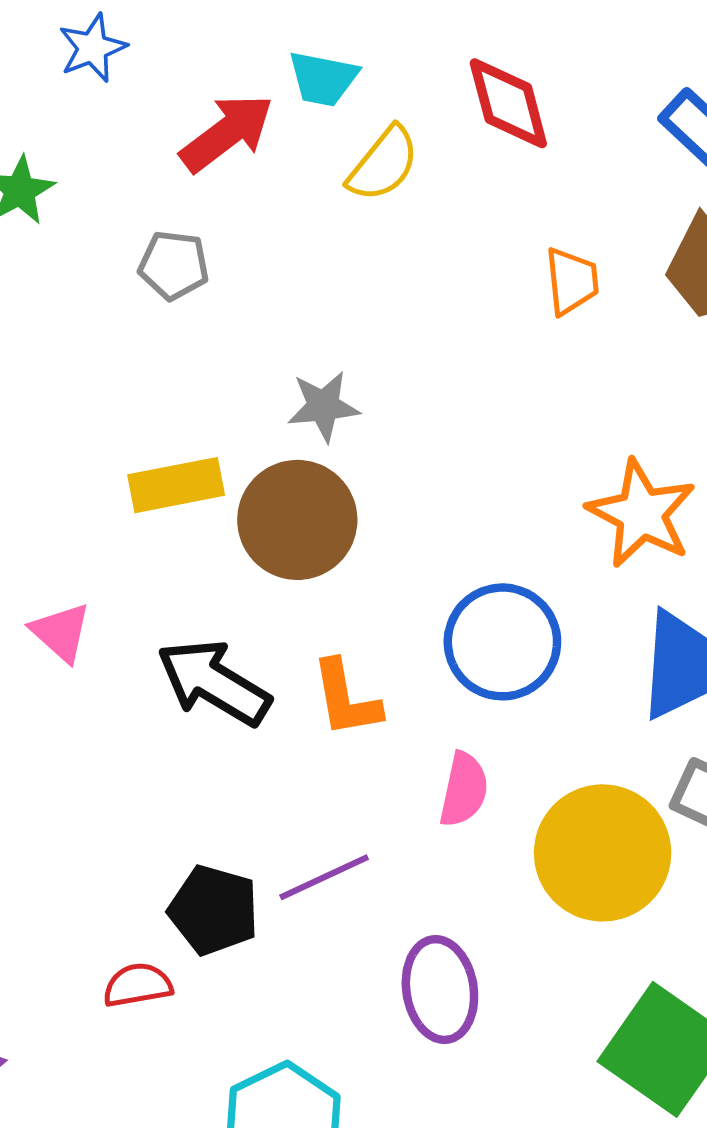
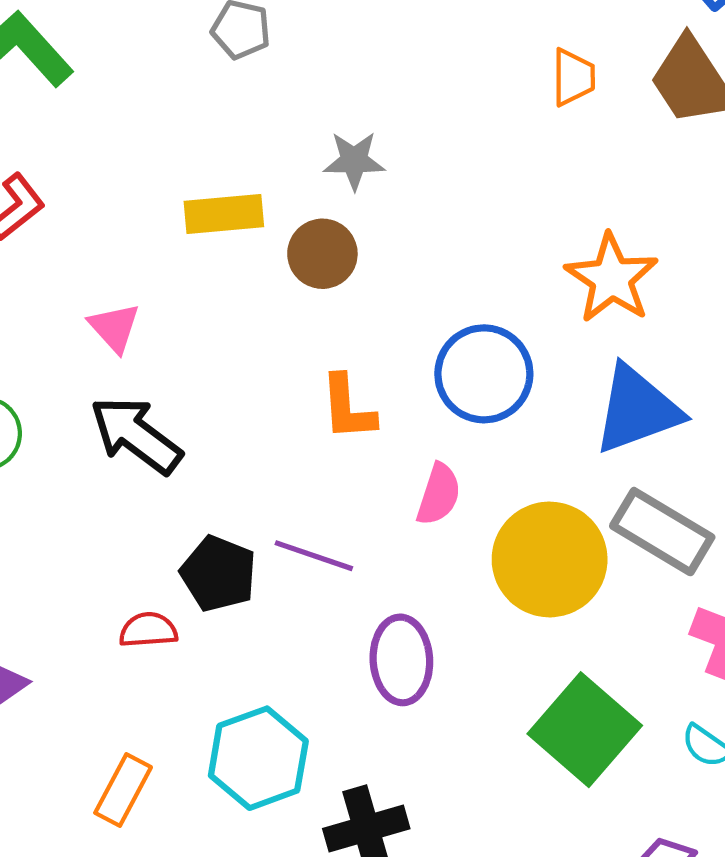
brown circle: (297, 520) -> (322, 254), size x0.7
black arrow: (214, 683) -> (136, 435), moved
purple line: (324, 877) -> (314, 556), turned 38

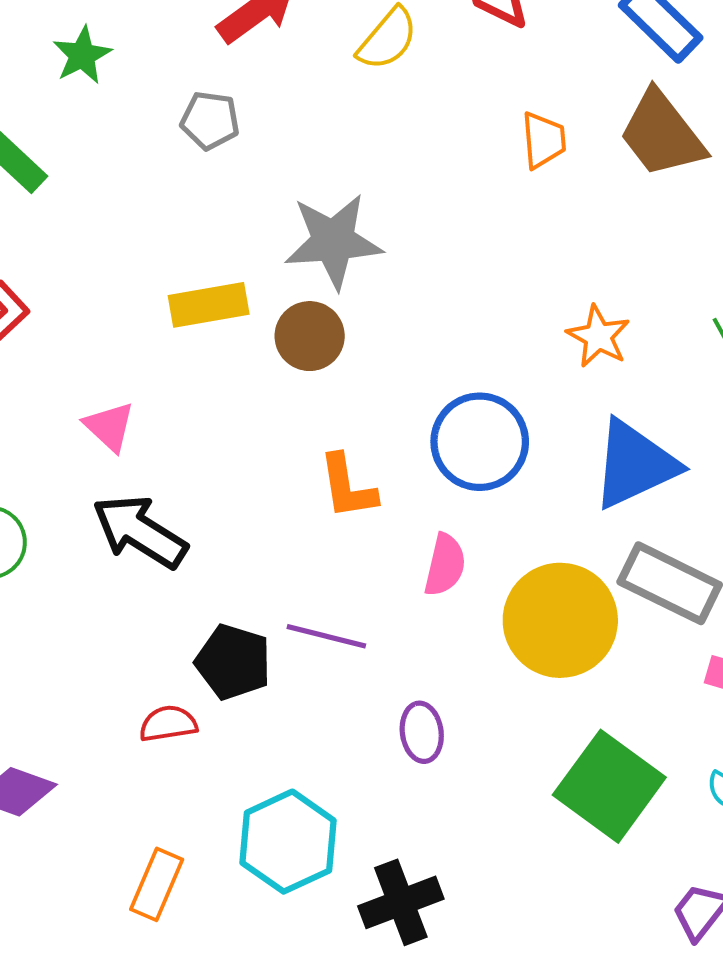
gray star: (354, 161) -> (333, 241), size x1.6
orange star: (612, 278) -> (598, 336), size x0.7
purple ellipse: (401, 660) -> (422, 732), size x0.7

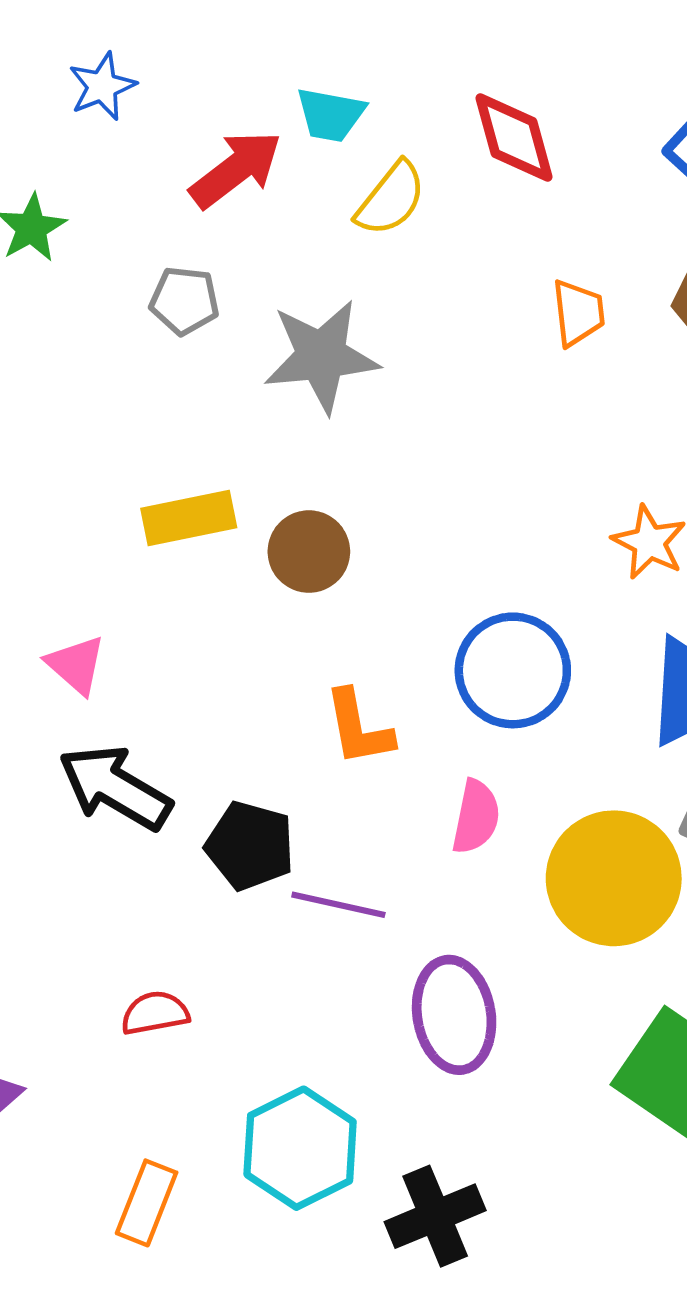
gray star: (333, 241) -> (321, 356), moved
black pentagon: (233, 662) -> (250, 846), moved
purple ellipse: (422, 732) -> (454, 1015), size x1.6

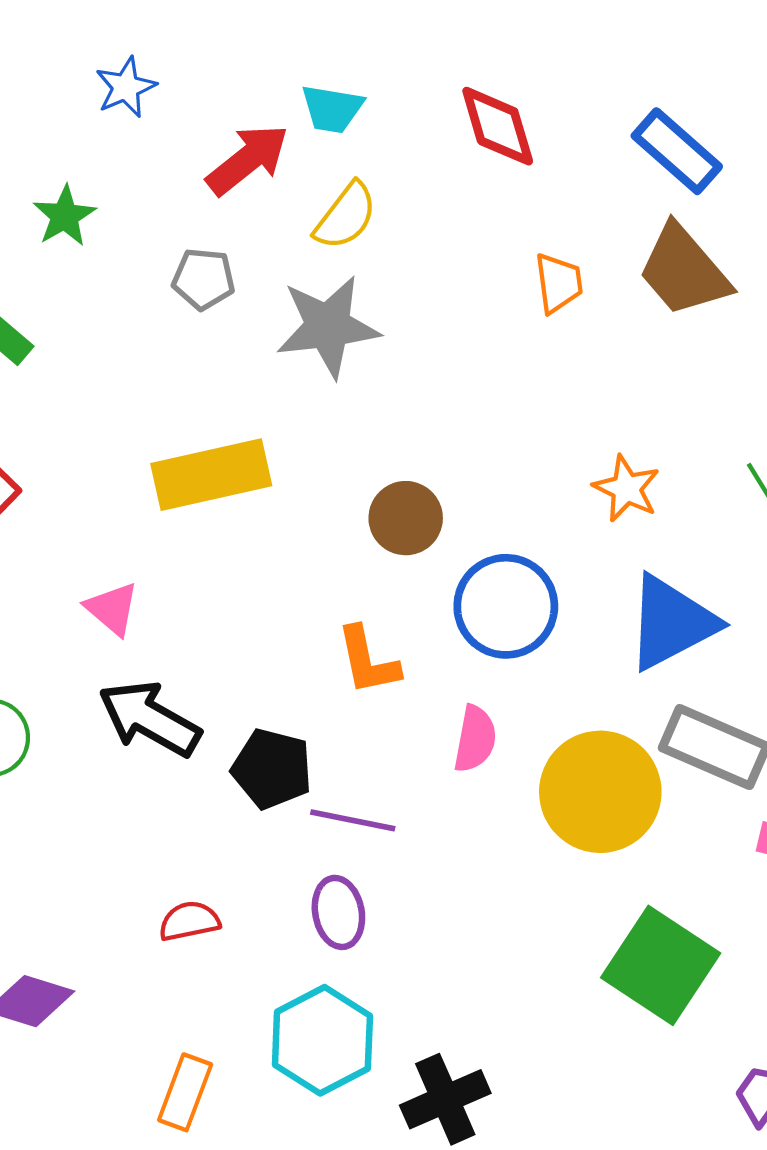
yellow semicircle: (391, 199) -> (346, 216), moved
yellow rectangle: (189, 518) -> (211, 475), size x1.4
brown circle: (309, 552) -> (406, 518), moved
purple ellipse: (454, 1015) -> (338, 912), moved, size x0.7

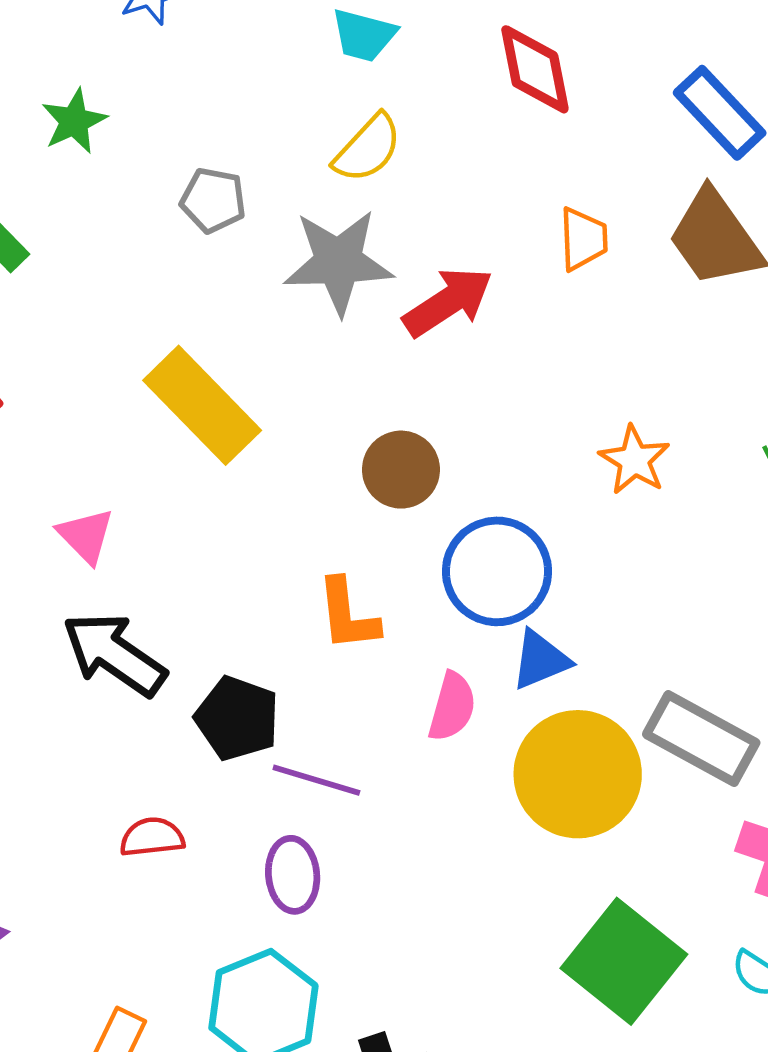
red arrow: (248, 160) -> (448, 302), moved
yellow rectangle: (211, 475) -> (202, 405), turned 53
blue triangle: (671, 623) -> (540, 660), moved, size x0.6
red semicircle: (189, 921) -> (152, 837), moved

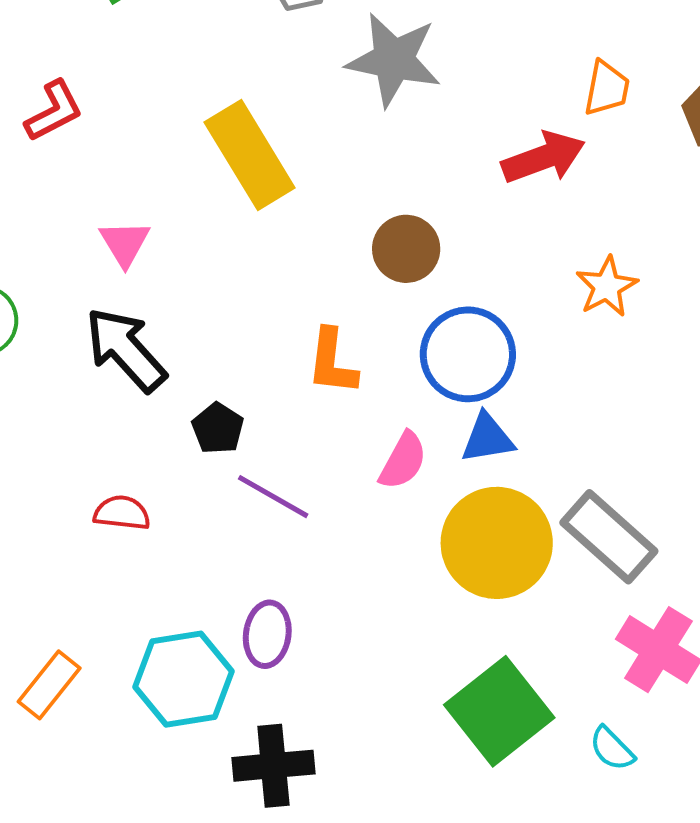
red arrow: (448, 302) -> (544, 158), moved
black pentagon: (237, 718) -> (218, 428), size x0.7
purple ellipse: (293, 875) -> (267, 634), moved

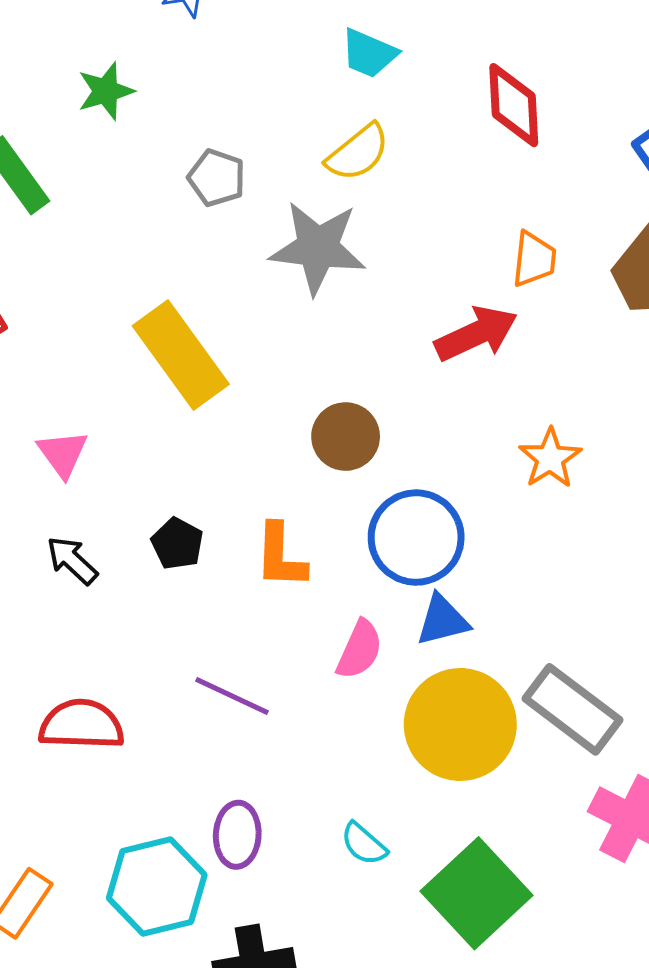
black arrow: (126, 350) -> (72, 560), size x0.6
black pentagon: (218, 428) -> (177, 544), moved
red semicircle: (122, 513) -> (82, 725), size x1.5
cyan semicircle: (612, 749) -> (364, 844), moved

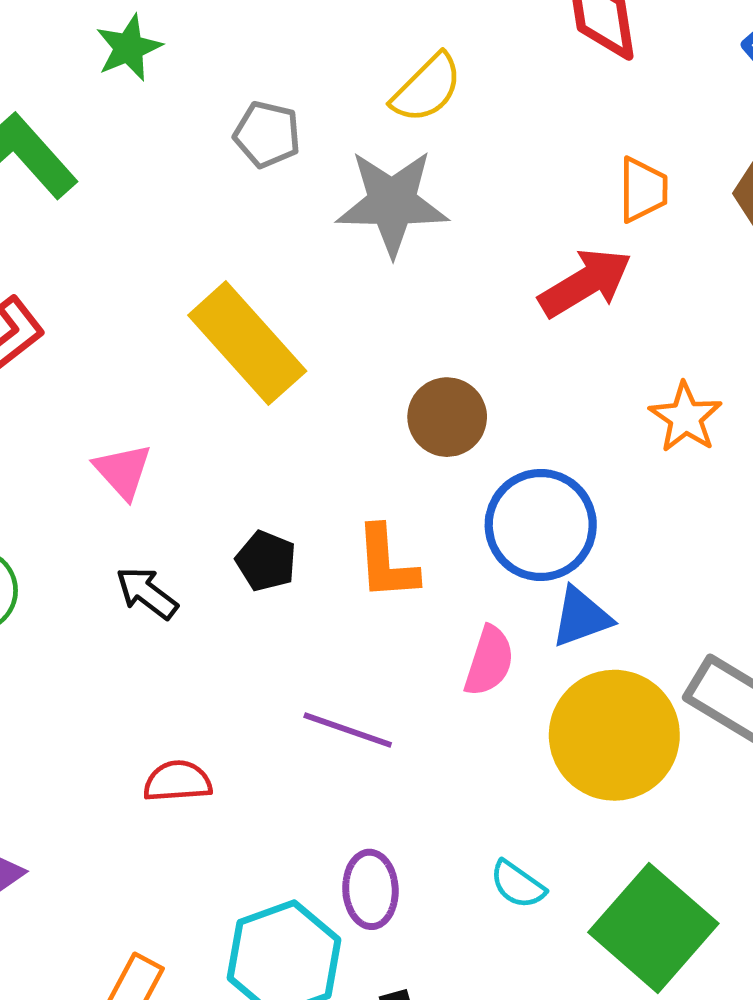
red semicircle: (82, 725) -> (178, 781), size x0.7

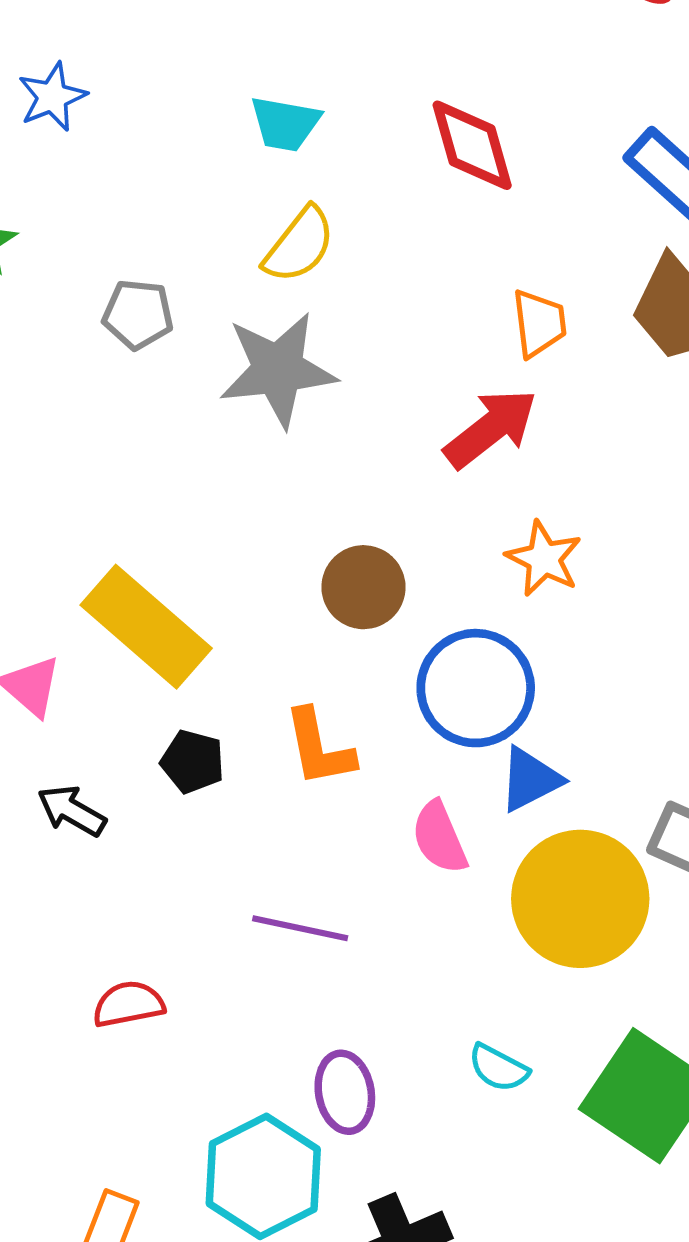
yellow rectangle: (247, 343) -> (146, 627), moved
orange star: (686, 417) -> (544, 559), moved
pink semicircle: (489, 661) -> (439, 837), turned 146

